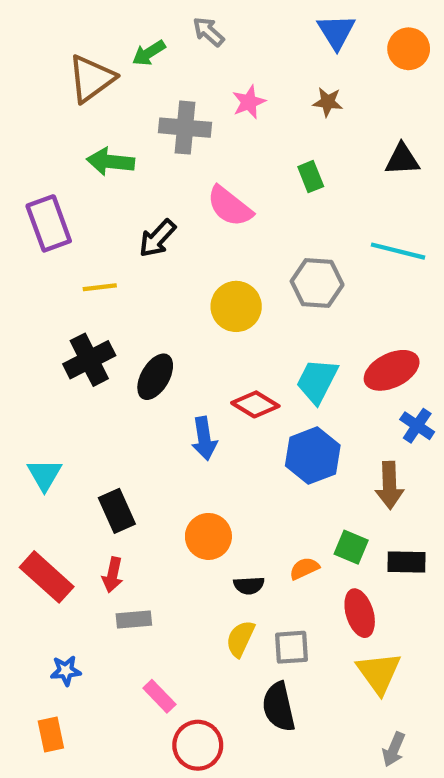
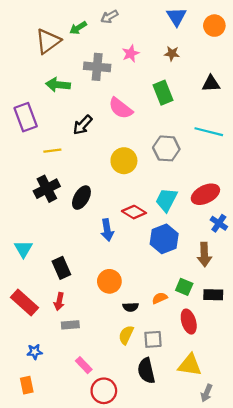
gray arrow: (208, 32) -> (109, 17), turned -72
green rectangle: (311, 177) -> (163, 93), size x1.5
yellow triangle: (379, 673) -> (190, 365), moved, turned -45

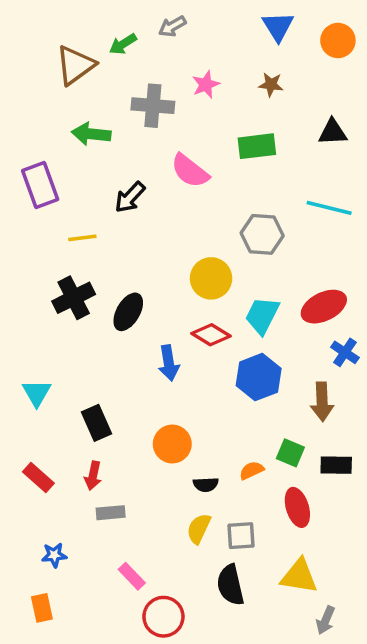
green rectangle: (163, 93) -> (257, 146), turned -75
yellow circle: (124, 161) -> (211, 278), moved
red rectangle: (25, 303) -> (38, 477), size x0.7

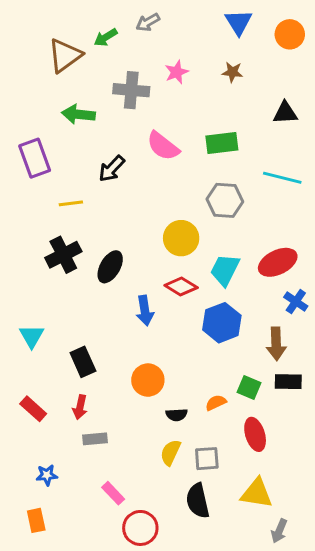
green rectangle: (257, 146) -> (222, 143), moved
black rectangle: (336, 465) -> (288, 382), moved

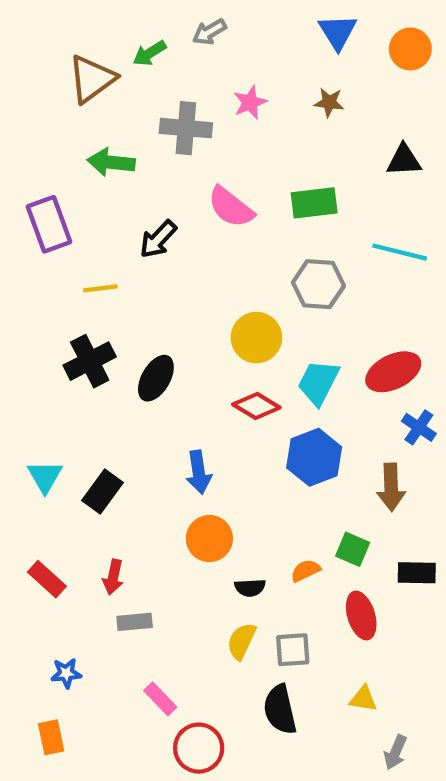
blue arrow: (145, 311) -> (199, 472), moved
black rectangle: (83, 362) -> (102, 491), moved, turned 60
black rectangle: (288, 382) -> (417, 573), moved
yellow triangle: (257, 493) -> (363, 699), size x0.6

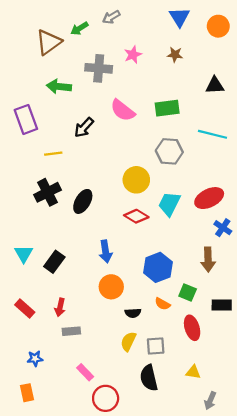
blue hexagon: (314, 457) -> (158, 267), moved
orange semicircle: (306, 571) -> (162, 304), turned -126

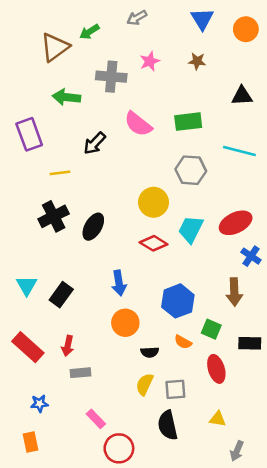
gray arrow: (111, 17) -> (137, 18), moved
red rectangle: (25, 308) -> (28, 347), size x1.4

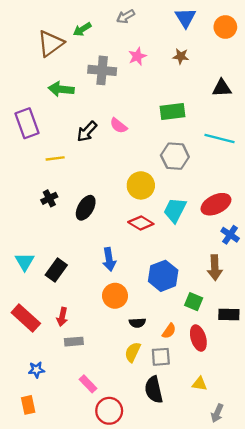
pink semicircle: (138, 124) -> (119, 126), moved, size x0.7
black cross: (54, 216) -> (49, 198), size x0.6
orange semicircle: (183, 342) -> (169, 331), moved, turned -84

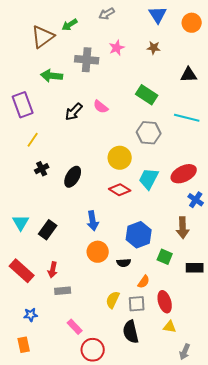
green rectangle: (173, 111) -> (147, 95), turned 40
yellow line: (55, 158) -> (33, 140), moved, turned -49
black semicircle: (137, 323) -> (124, 263), moved
red ellipse: (198, 338) -> (165, 302), moved

